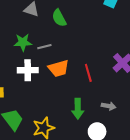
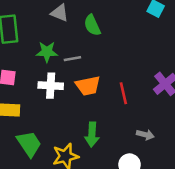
green arrow: (78, 109) -> (92, 135), moved

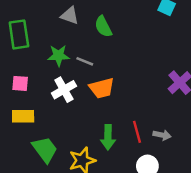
gray line: (72, 59) -> (85, 61), turned 35
white cross: (51, 86) -> (64, 90), turned -30
red line: (123, 93) -> (137, 132), moved

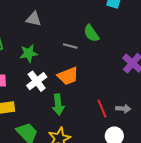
green semicircle: (103, 27) -> (91, 33), moved
gray line: (85, 61) -> (70, 46), moved
green arrow: (108, 137) -> (58, 104), moved

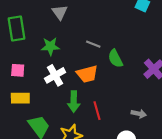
gray triangle: (34, 19) -> (60, 12), turned 35
green semicircle: (91, 33) -> (115, 59), moved
red line: (102, 109) -> (97, 111), moved

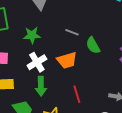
green arrow: (74, 102) -> (41, 86), moved

